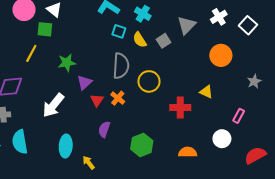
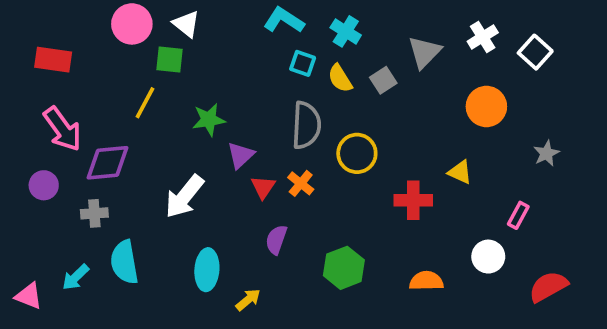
yellow arrow: (89, 163) -> (248, 300), turned 88

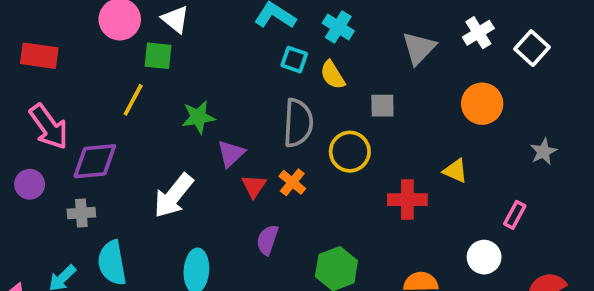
gray square: (383, 80) -> (382, 106), moved, turned 32

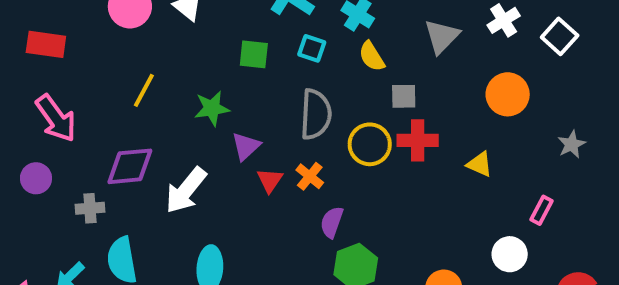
green square: (158, 56) -> (254, 54), moved
yellow semicircle: (333, 75) -> (372, 56), moved
purple diamond: (95, 161) -> (130, 166), moved
red cross: (407, 200) -> (418, 140), moved
purple semicircle: (267, 240) -> (332, 222), moved

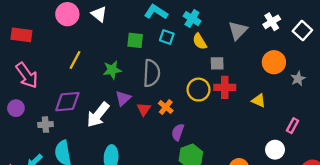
gray semicircle: (316, 114) -> (152, 73), moved
gray star: (572, 144) -> (298, 79), moved
purple triangle: (246, 146) -> (123, 98), moved

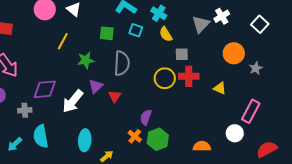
white cross: (272, 22) -> (222, 16), moved
yellow line: (75, 60) -> (63, 41), moved
orange cross: (166, 107) -> (135, 136), moved
pink rectangle: (293, 126) -> (251, 111), size x1.6

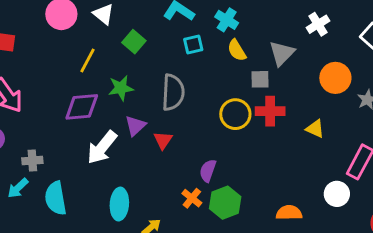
gray triangle: (201, 24) -> (282, 53), moved
cyan square: (136, 30) -> (193, 45), turned -32
green square: (107, 33) -> (134, 42), moved, turned 35
purple diamond: (45, 89) -> (82, 107), moved
cyan arrow: (15, 144) -> (18, 188), moved

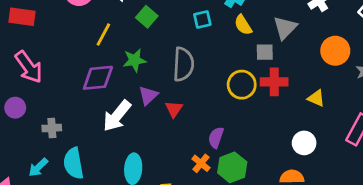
cyan arrow: (18, 188) -> (38, 167), moved
white circle: (337, 194) -> (304, 143), moved

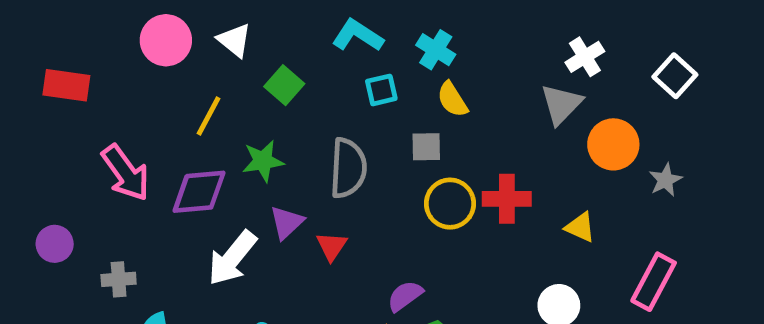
gray triangle: (285, 28) -> (561, 104), moved
gray square: (265, 52) -> (426, 147), moved
pink arrow: (29, 67) -> (126, 173), moved
purple semicircle: (216, 138) -> (405, 296), turned 35

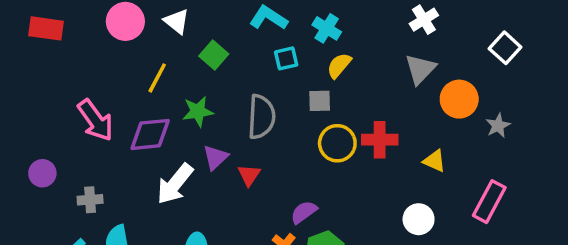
white cross: (585, 57) -> (424, 20), moved
red rectangle: (66, 85) -> (46, 28), moved
yellow semicircle: (452, 99) -> (339, 66), turned 72

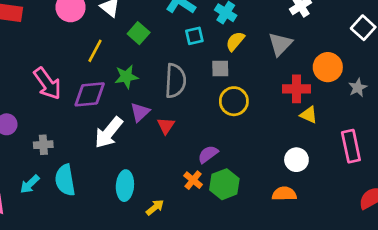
gray triangle: (420, 69) -> (280, 44), moved
red cross: (380, 140) -> (296, 89), moved
pink rectangle: (489, 202) -> (351, 146), turned -40

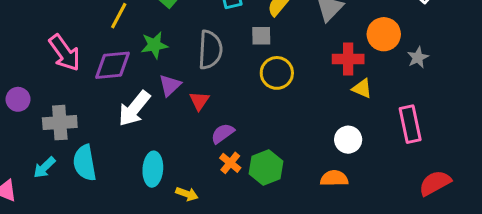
gray cross: (43, 145) -> (60, 123), size x1.5
purple semicircle: (208, 154) -> (223, 133), moved
yellow arrow: (155, 207) -> (187, 194), turned 60

